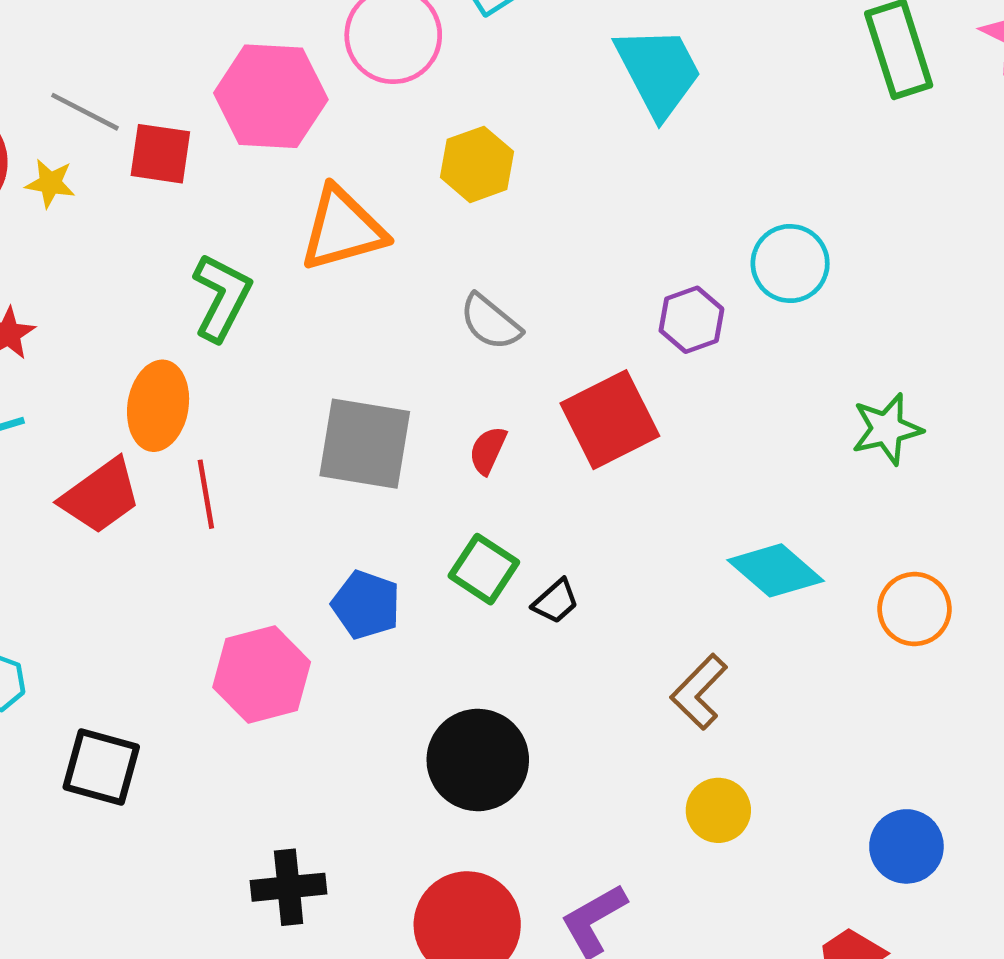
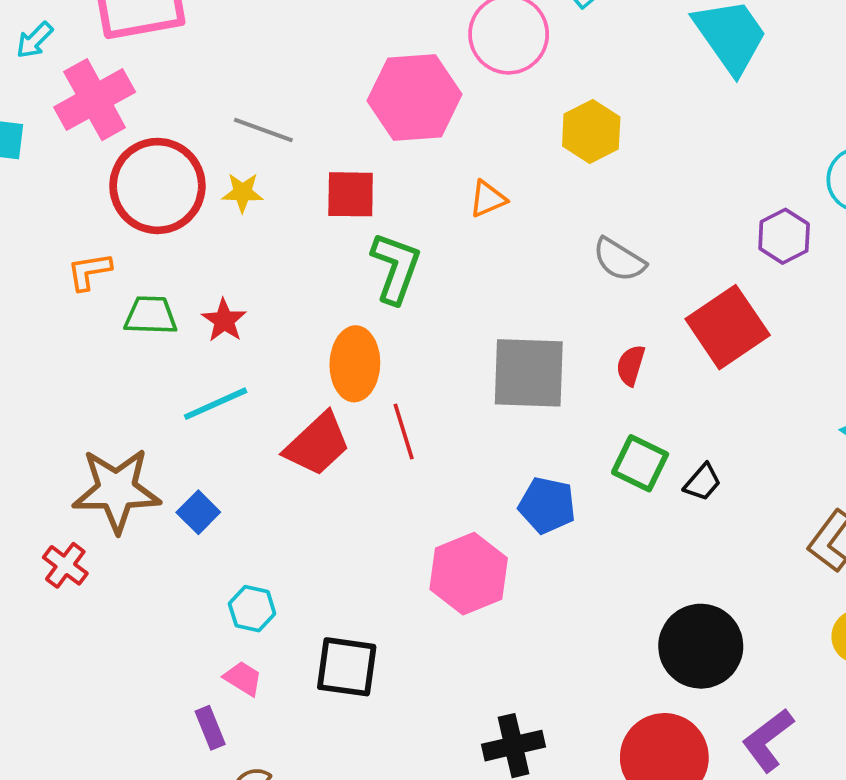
red square: (160, 154) -> (351, 194), moved
orange triangle: (343, 229) -> (488, 199), size x0.5
black circle: (478, 760) -> (701, 646), moved

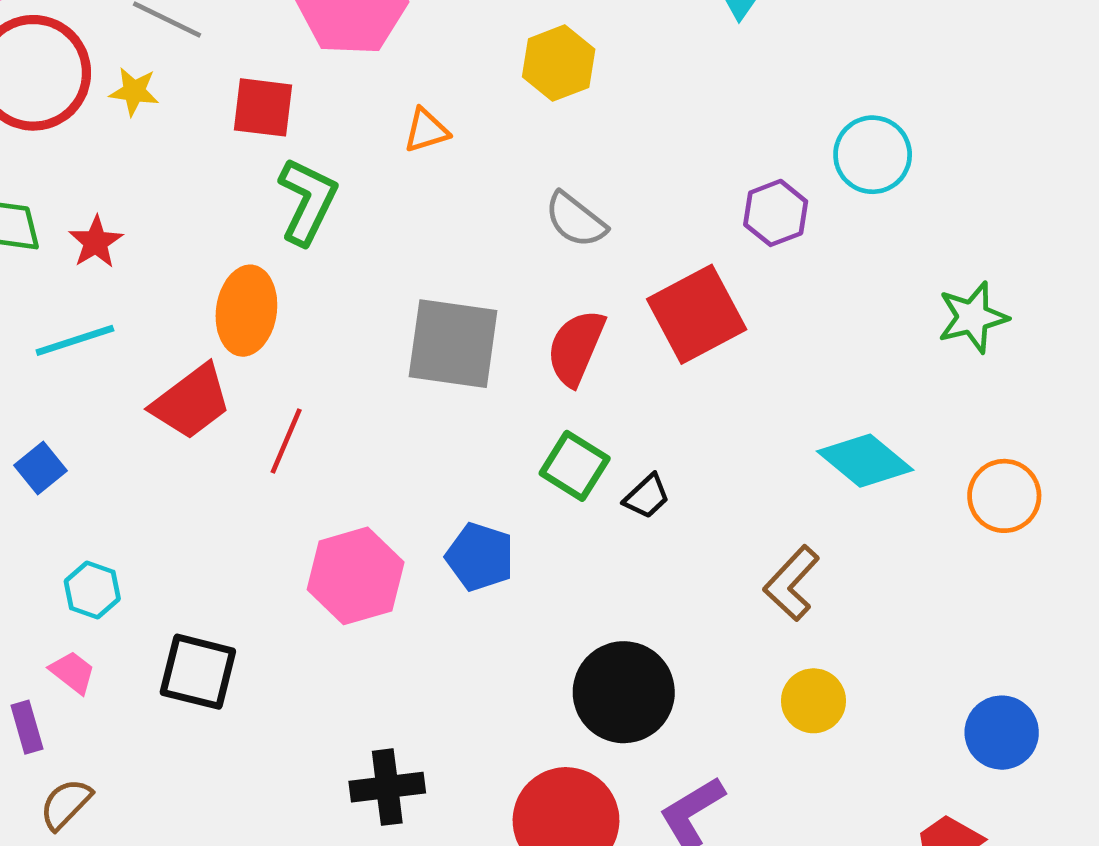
red semicircle: (631, 365) -> (576, 348), size x1.6
red line: (404, 431) -> (286, 441), moved, turned 34
blue pentagon: (547, 505) -> (480, 557), moved

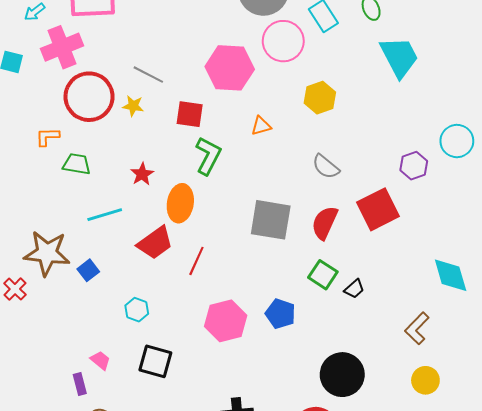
red star: (96, 242) -> (142, 174), moved
cyan diamond: (865, 461) -> (451, 275), turned 33
cyan hexagon: (92, 590) -> (137, 310), moved

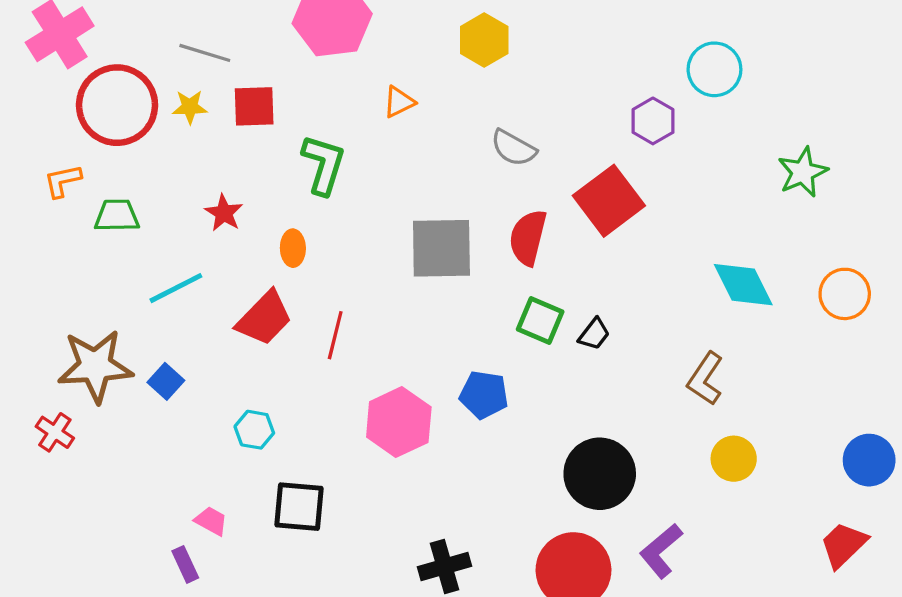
red square: (190, 114) -> (254, 106), moved
orange ellipse: (180, 203) -> (293, 248), size x0.6

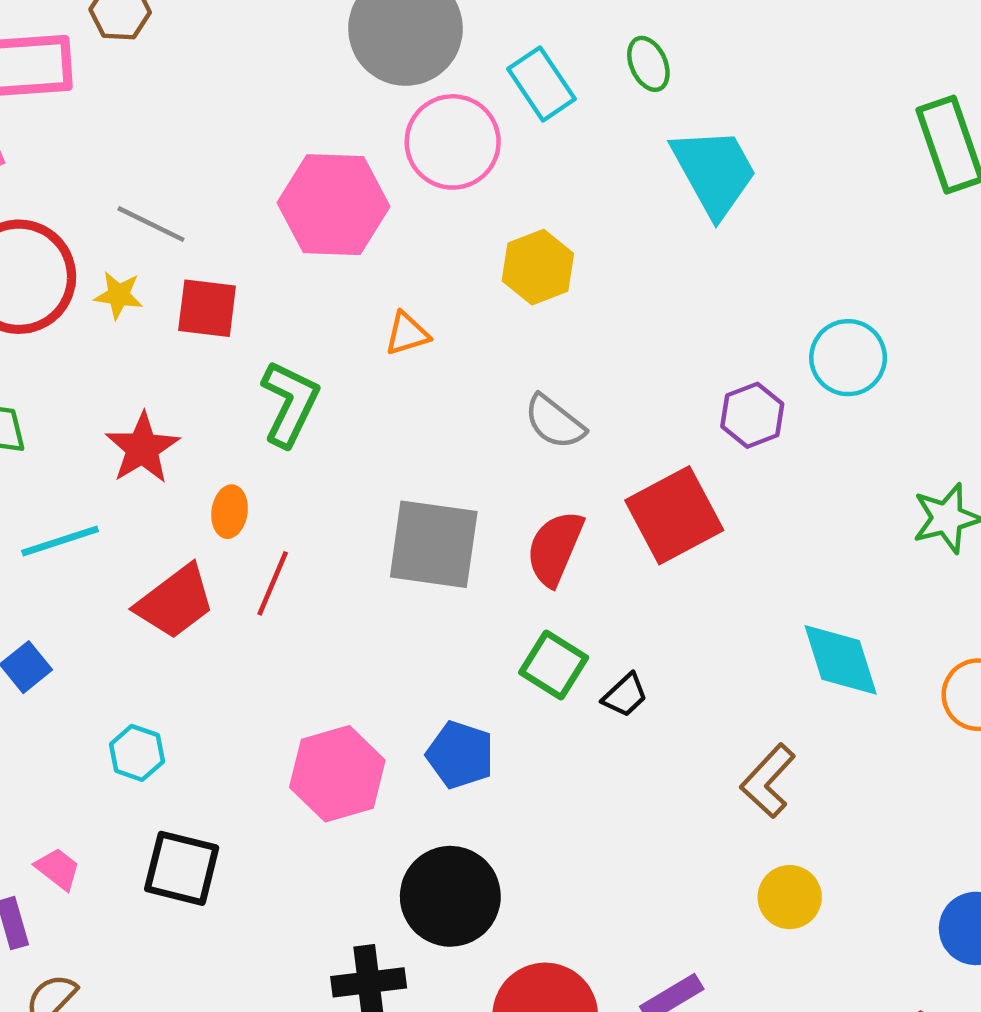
red star: (224, 213) -> (142, 448), size x1.4
red line: (335, 335) -> (273, 583), moved
black circle: (600, 474) -> (450, 896), moved

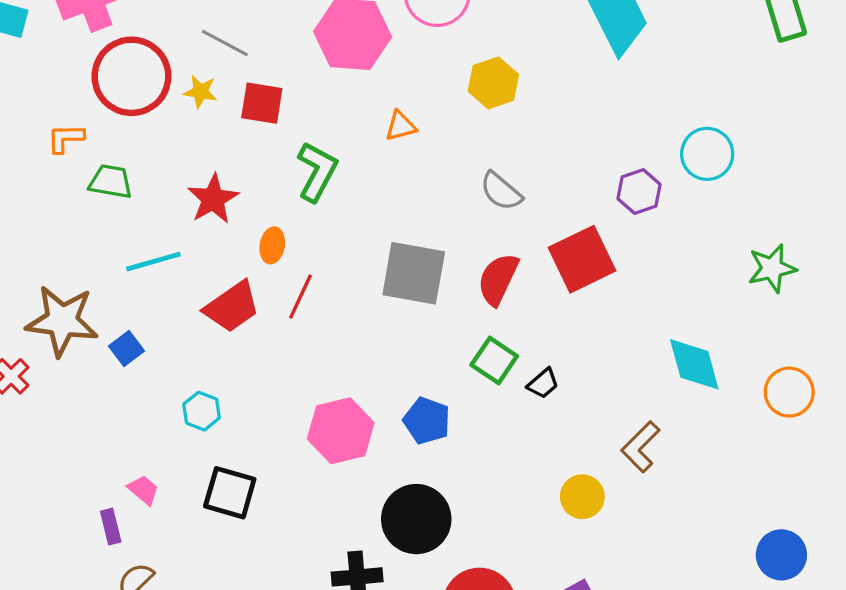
yellow circle: (790, 897) -> (582, 497), moved

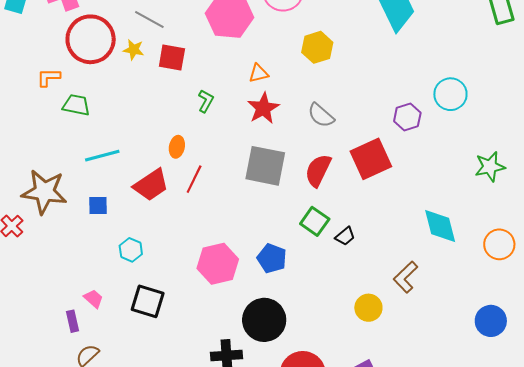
green L-shape: (317, 172) -> (206, 101), size x0.6
red star: (213, 199) -> (263, 108), moved
blue square: (126, 349) -> (98, 205), moved, turned 35
blue circle: (781, 555) -> (491, 321), moved

